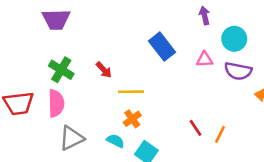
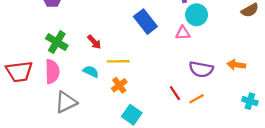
cyan circle: (234, 39) -> (197, 15), moved
purple semicircle: (238, 71) -> (201, 69), moved
orange line: (220, 134) -> (197, 99), turned 35
cyan semicircle: (115, 141) -> (91, 72), moved

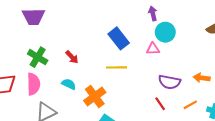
yellow line: (118, 61) -> (117, 67), moved
orange cross: (119, 85) -> (95, 97), size x1.5
red line: (175, 93) -> (160, 104), moved
orange line: (197, 99) -> (190, 105), moved

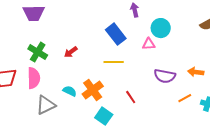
purple arrow: (153, 13) -> (135, 10), moved
red arrow: (72, 57) -> (71, 52), turned 96
cyan semicircle: (69, 84) -> (70, 91), moved
red line: (160, 104) -> (131, 97), moved

